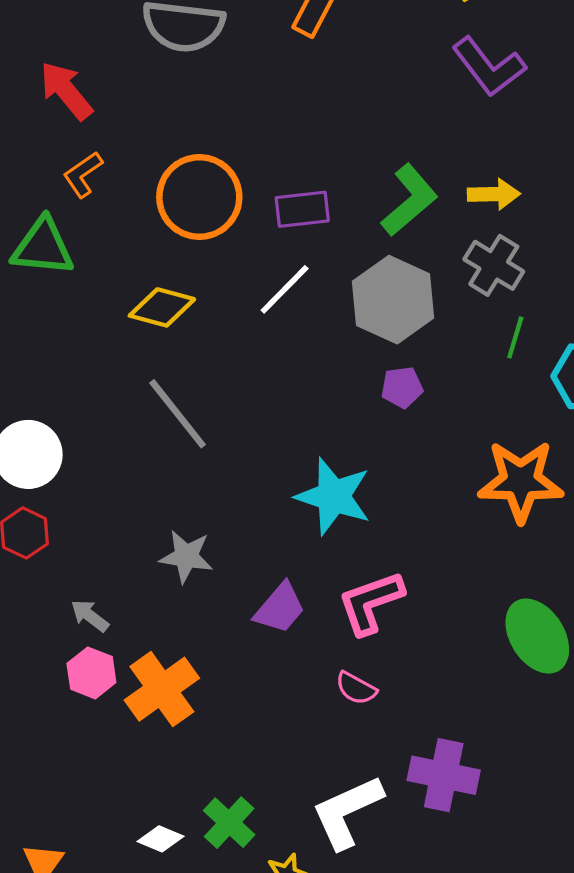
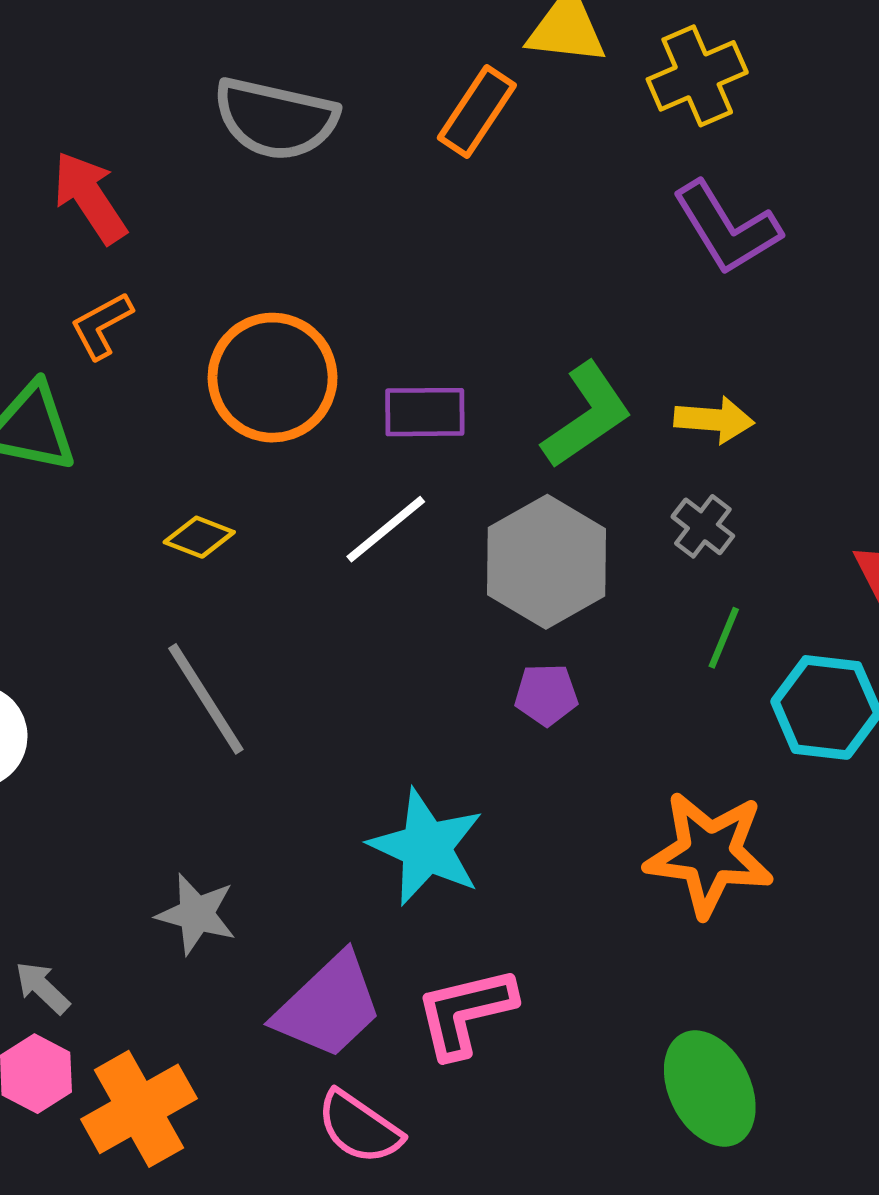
gray cross: (494, 265) -> (703, 526), size x0.7
yellow diamond: (162, 307) -> (199, 537), size x0.7
purple trapezoid: (280, 608) -> (328, 1006), size x1.4
pink semicircle: (356, 688) -> (359, 1127), moved, size x1.4

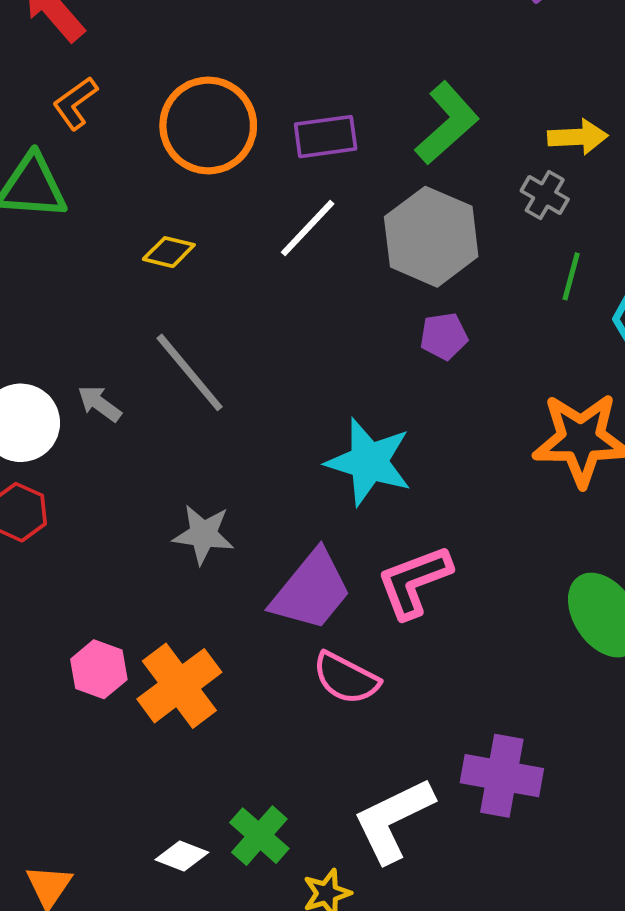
yellow arrow: (714, 420) -> (578, 137), moved
gray arrow: (42, 988) -> (100, 404), moved

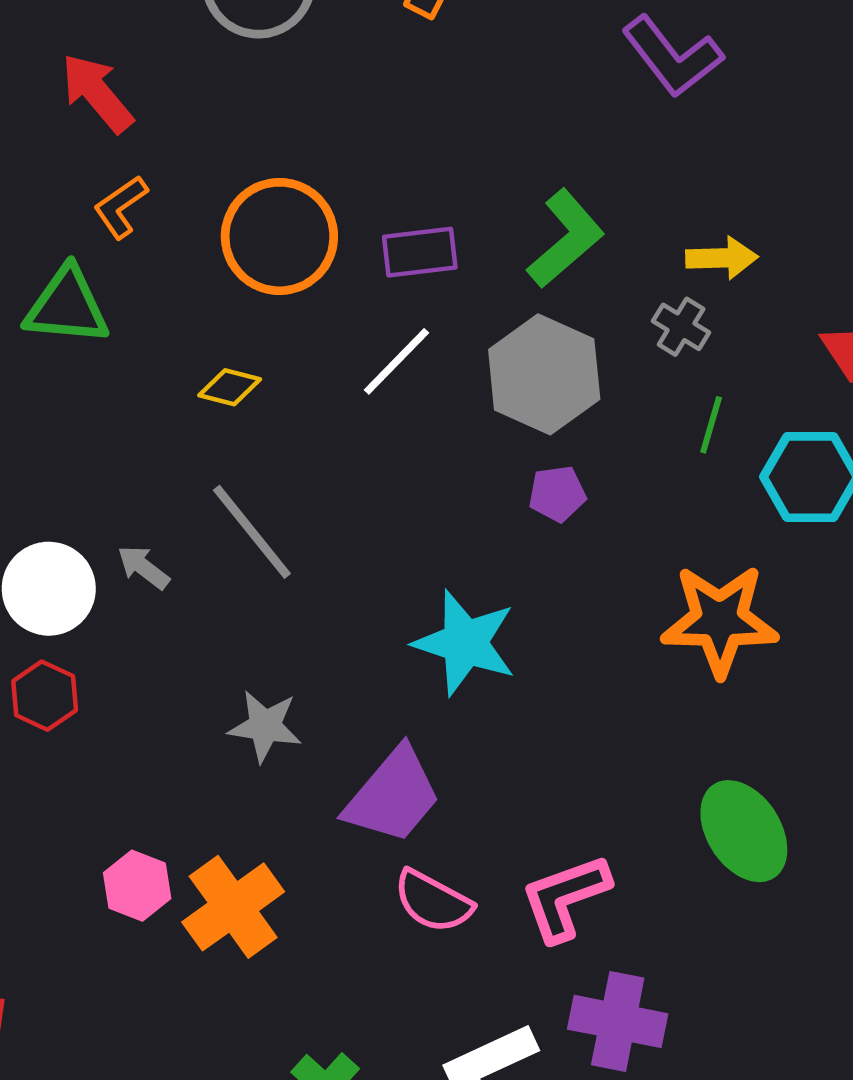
pink L-shape: (414, 582) -> (565, 898), moved

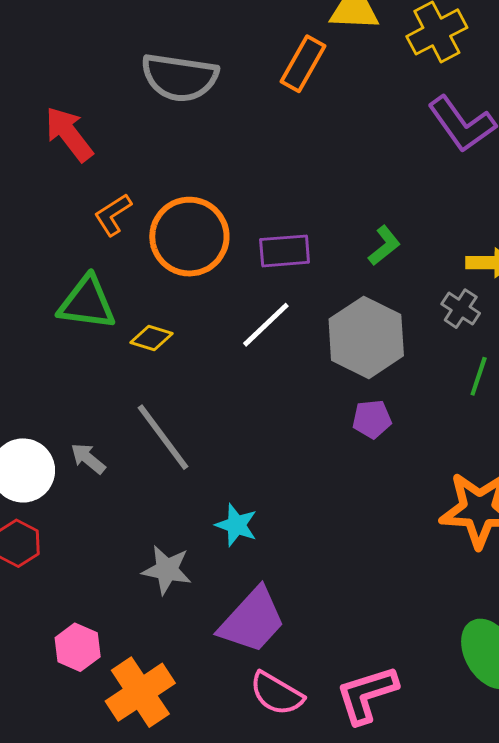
orange L-shape: (121, 207) -> (113, 215), moved
green L-shape: (566, 239) -> (384, 246), size x0.6
green triangle: (67, 306) -> (87, 303), moved
cyan star: (465, 643) -> (236, 525), moved, size x0.6
pink hexagon: (137, 886) -> (78, 647), moved

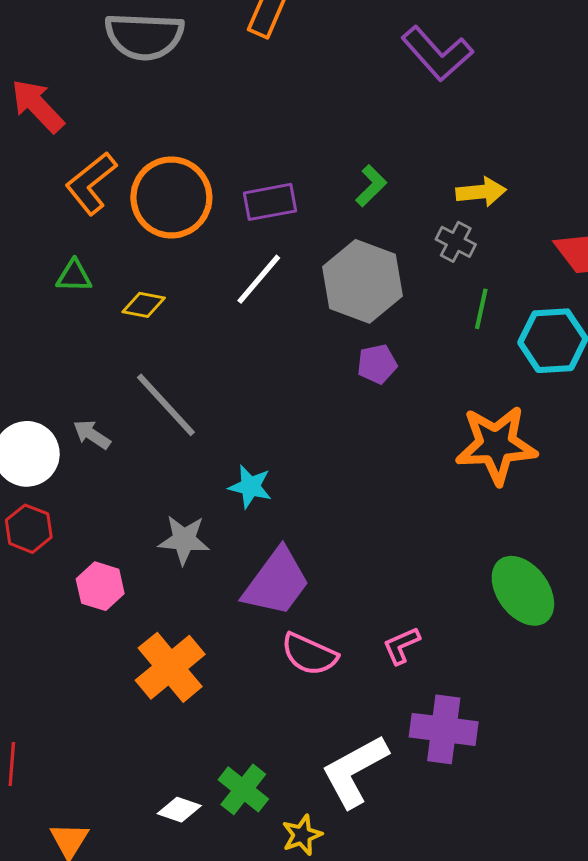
orange L-shape: (113, 215) -> (91, 183), size x1.4
green triangle: (87, 303) -> (74, 276), size x0.6
pink hexagon: (78, 647) -> (100, 586), moved
pink L-shape: (367, 695) -> (401, 645), size x0.6

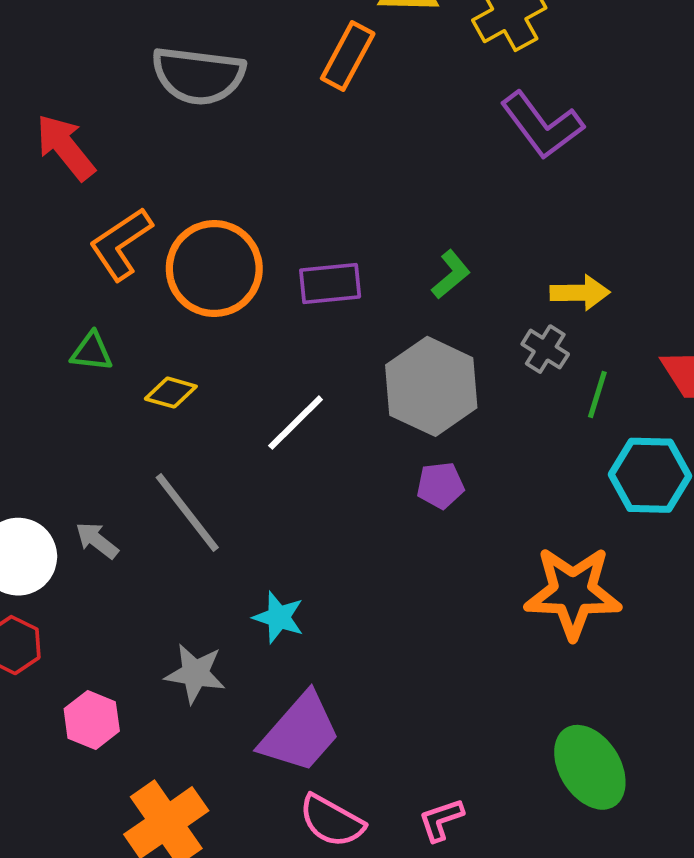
white line: (259, 279) -> (296, 423), moved
green line: (481, 309) -> (597, 394), moved

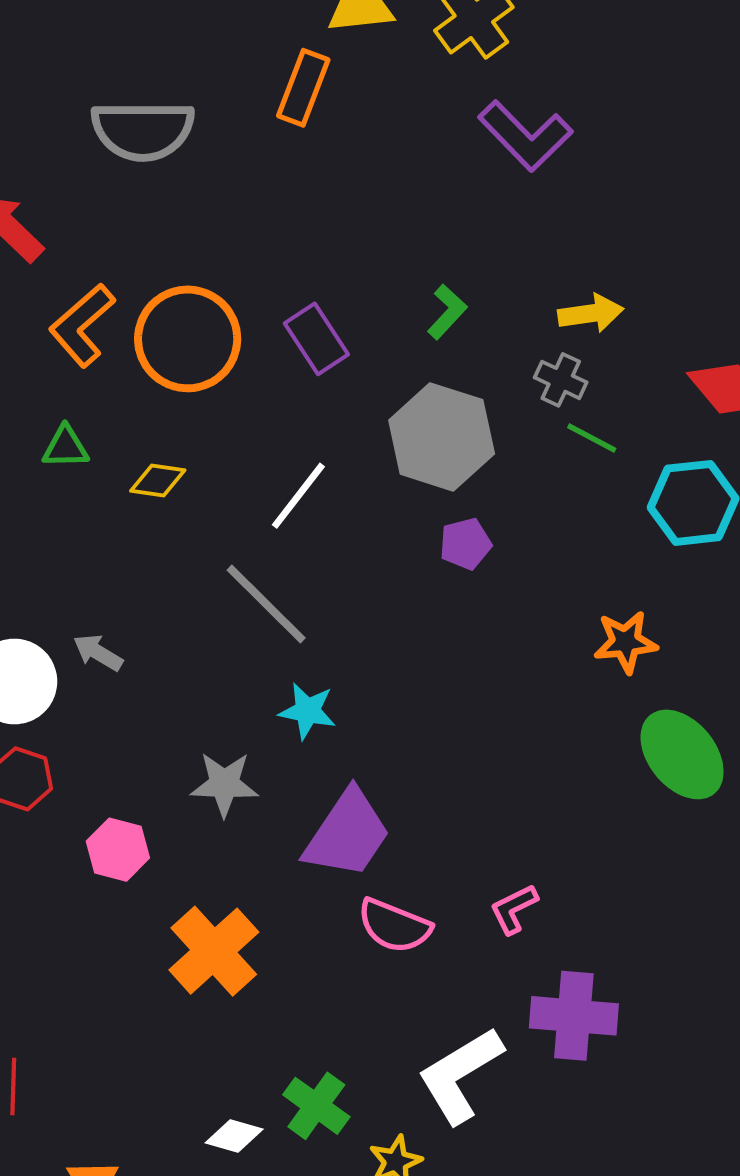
purple rectangle: (330, 284) -> (316, 339), turned 70
green line: (597, 394) -> (592, 438), moved, turned -72
gray line: (187, 513) -> (266, 604), moved
orange star: (573, 592) -> (626, 642), size x0.6
green ellipse: (590, 767) -> (682, 754), moved

